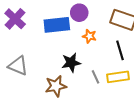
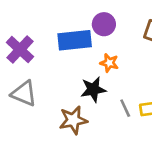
purple cross: (15, 19) -> (20, 50), moved
orange star: (89, 36) -> (109, 63), moved

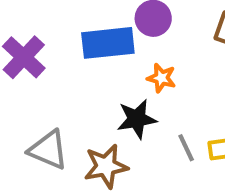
gray triangle: (24, 93) -> (48, 150), moved

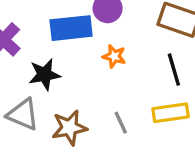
black star: (137, 119) -> (45, 75), moved
gray line: (186, 148) -> (121, 123), moved

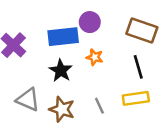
black star: (45, 75) -> (61, 71), moved, turned -30
brown star: (69, 128) -> (62, 109), turned 30

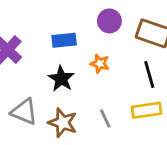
purple circle: (90, 22) -> (109, 21), moved
blue rectangle: (63, 37) -> (64, 40), size x0.7

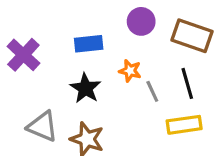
gray line: (105, 119) -> (152, 91), moved

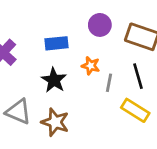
gray line: (152, 91) -> (109, 83), turned 36
yellow rectangle: (184, 125) -> (135, 110), turned 40

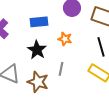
gray line: (109, 83) -> (61, 69), moved

